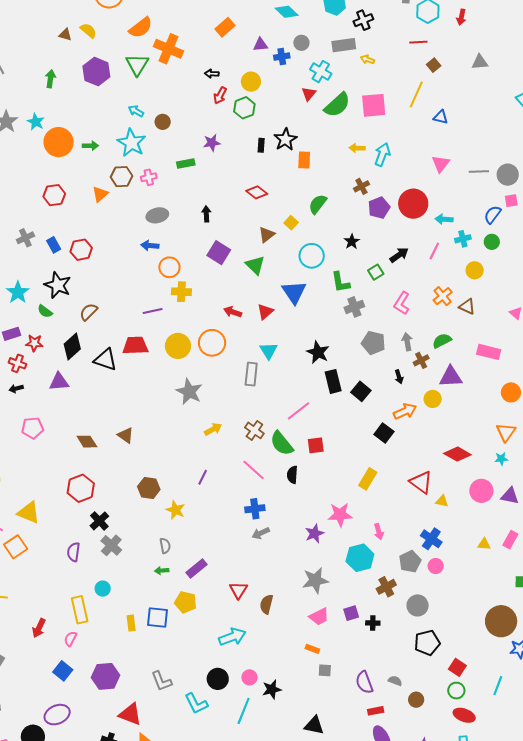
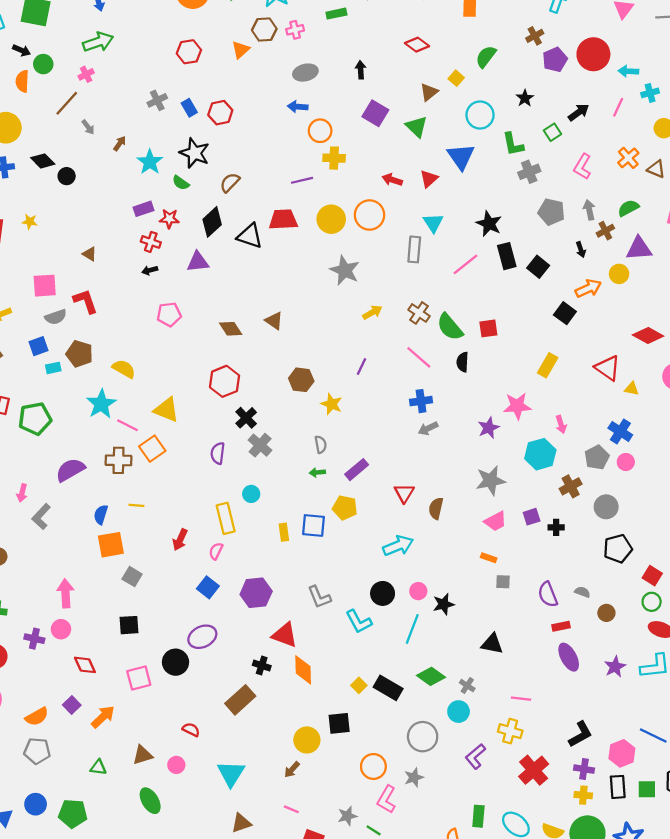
pink line: (299, 411) -> (465, 264), moved

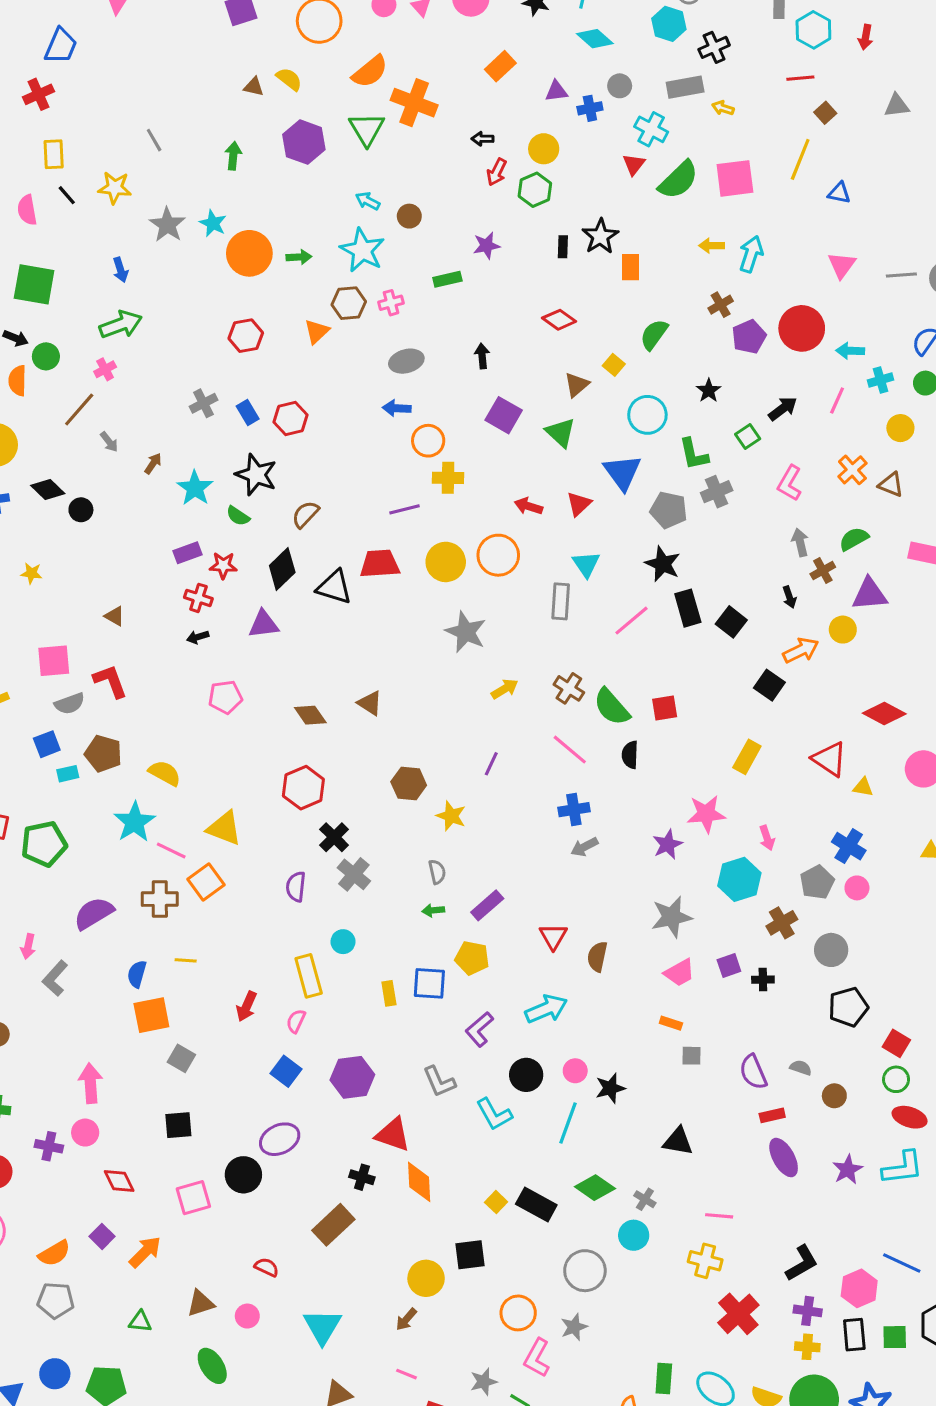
gray pentagon: (551, 212) -> (669, 510), moved
purple L-shape: (475, 756) -> (479, 1029), moved

